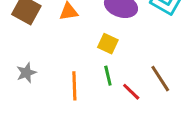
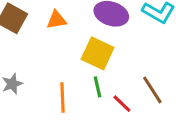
yellow square: (108, 44) -> (98, 53), size x1.5

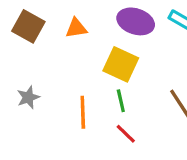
red line: (122, 104) -> (126, 134), moved

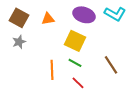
gray star: (28, 97) -> (19, 42), moved
green line: (121, 101) -> (75, 63), turned -48

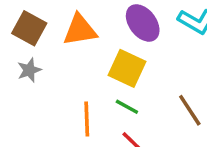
purple ellipse: (84, 15) -> (143, 23), turned 35
orange triangle: (48, 19) -> (80, 30), size x1.5

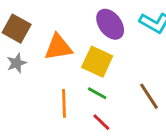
orange triangle: (80, 30) -> (58, 47), moved

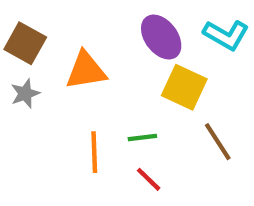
yellow square: (97, 62) -> (184, 87), moved
green line: (97, 93) -> (142, 137), turned -36

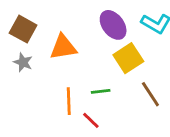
yellow square: (184, 87) -> (128, 58), turned 32
gray star: (25, 94) -> (23, 62), turned -30
red line: (149, 179) -> (91, 120), moved

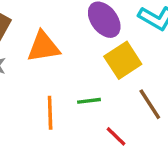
red line: (91, 120) -> (116, 136), moved

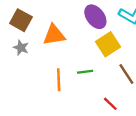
red line: (116, 136) -> (110, 104), moved

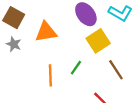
green line: (85, 72) -> (76, 68), turned -48

